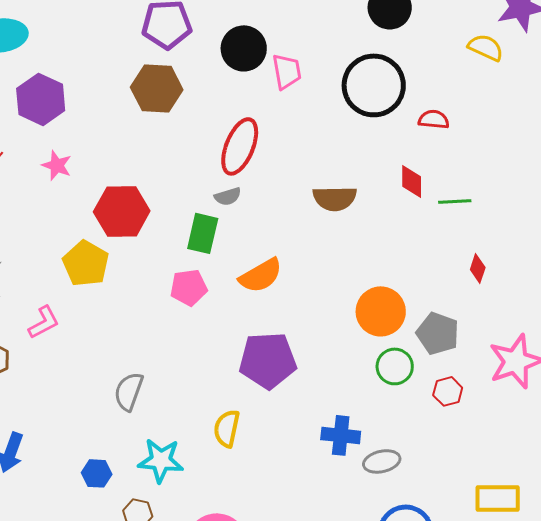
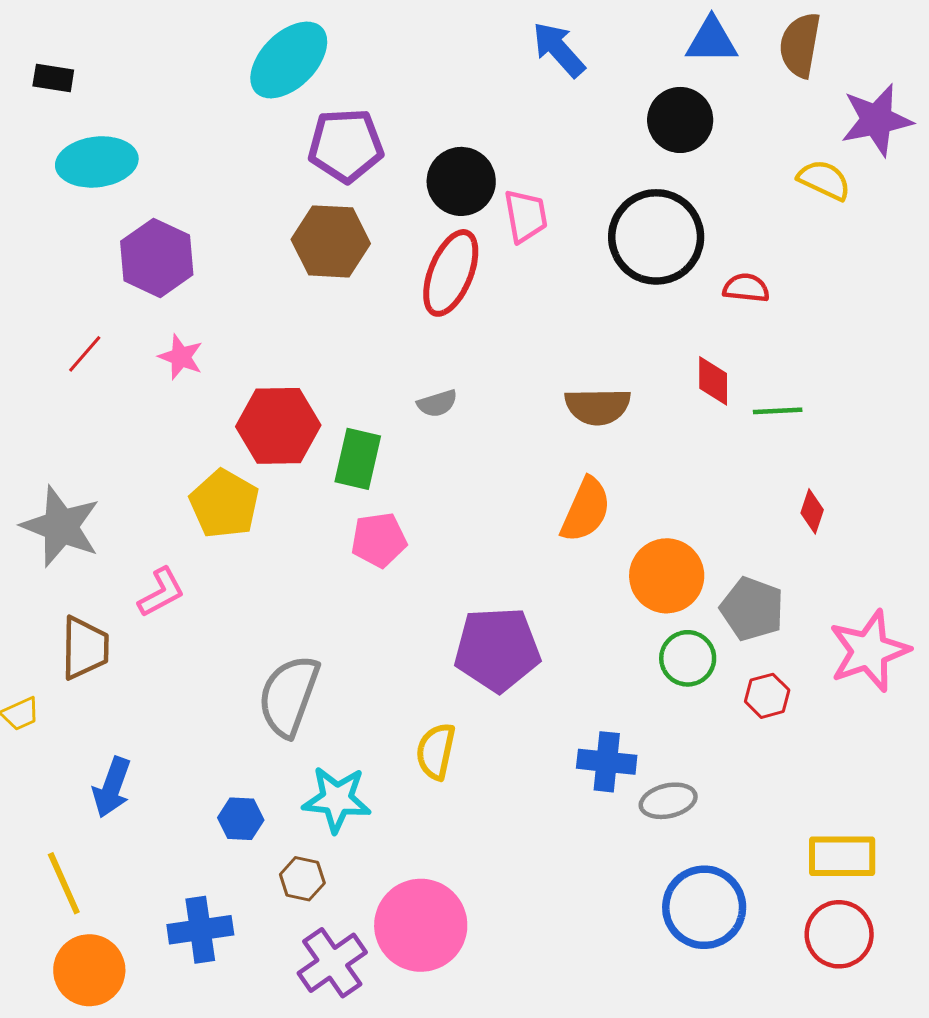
red ellipse: (240, 146) -> (451, 273), moved
green rectangle: (203, 233) -> (358, 459), moved
orange semicircle: (261, 275) -> (586, 510), moved, turned -36
gray semicircle: (129, 391) -> (289, 696), size x1.4

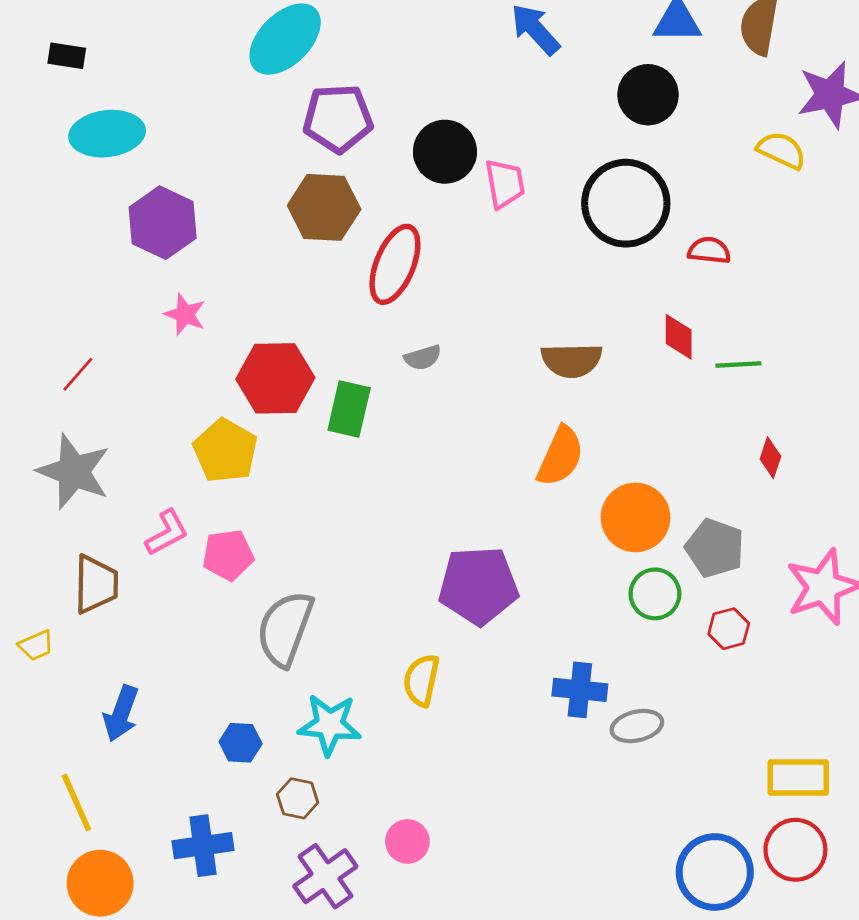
red ellipse: (451, 273) -> (395, 264), moved
red line: (85, 354) -> (78, 374), moved
pink pentagon: (379, 540) -> (228, 555), moved
blue circle: (704, 907) -> (715, 872), moved
pink circle: (421, 925) -> (407, 841), size x0.5

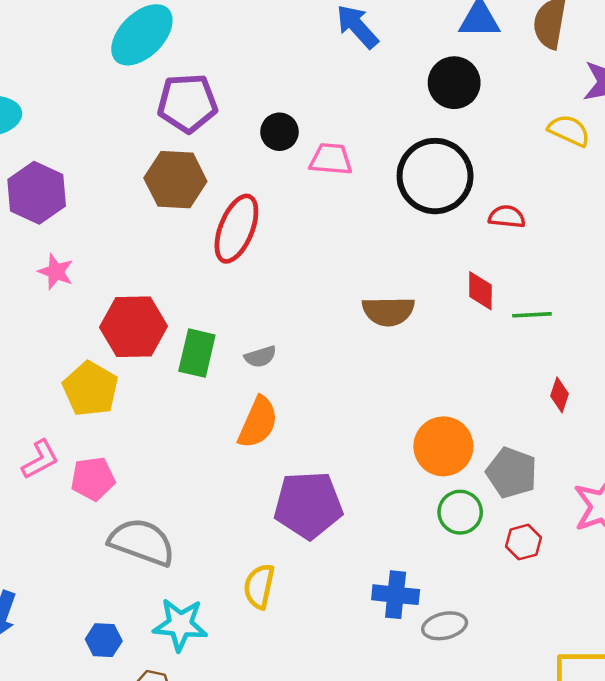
black circle: (445, 152) -> (279, 132), size x0.7
pink trapezoid: (505, 184) -> (331, 159), turned -75
gray semicircle: (423, 358) -> (260, 357), moved
orange semicircle: (560, 456) -> (258, 422), moved
gray semicircle: (285, 629) -> (142, 542), turned 90

